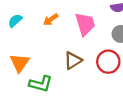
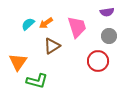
cyan semicircle: (15, 21) -> (28, 24), moved
brown triangle: (73, 61) -> (52, 46), moved

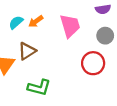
brown triangle: (52, 46) -> (27, 51), moved
green L-shape: (37, 81) -> (39, 87), moved

